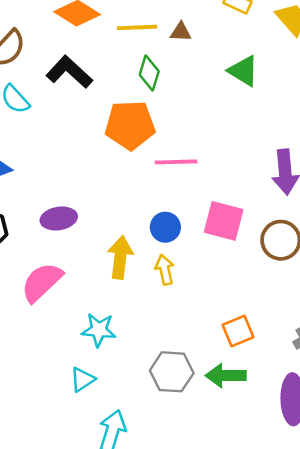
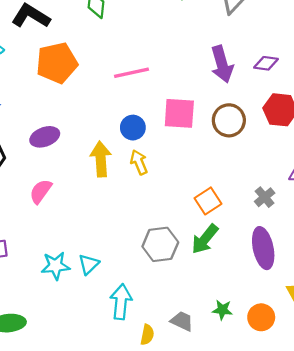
orange pentagon: (130, 125) -> (57, 63), moved
pink semicircle: (42, 282) -> (41, 191), size x0.7
cyan star: (99, 330) -> (56, 266), moved
green arrow: (226, 376) -> (205, 239), turned -40

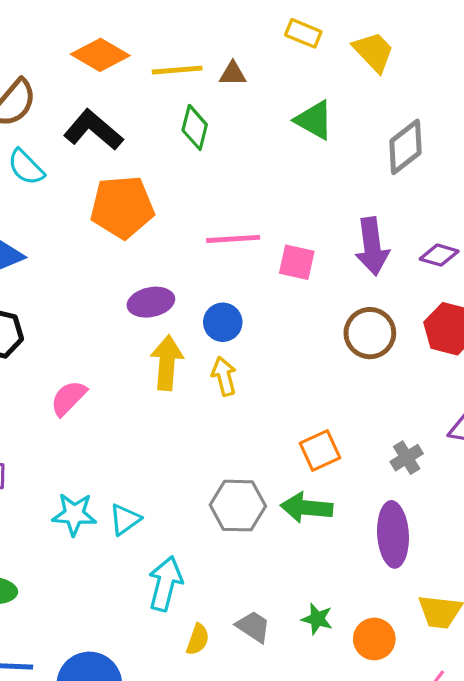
pink square: (179, 113) -> (297, 262), moved, size x0.7
purple ellipse: (45, 137) -> (151, 302), moved
green arrow: (205, 239) -> (307, 508), turned 48

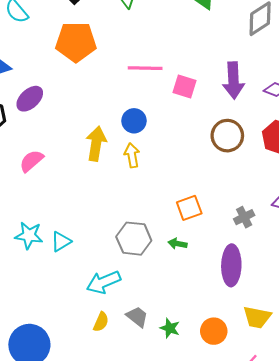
purple ellipse: (151, 302) -> (30, 99), moved, turned -36
green arrow: (307, 508) -> (178, 244), size x0.6
cyan arrow: (165, 584) -> (104, 282), moved, turned -132
green star: (317, 619) -> (170, 328), moved

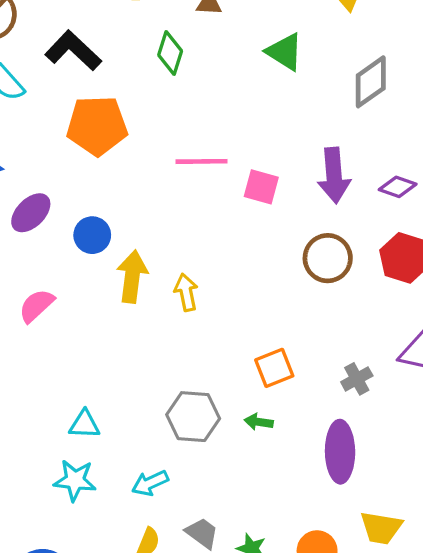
blue circle: (134, 121) -> (92, 235), moved
cyan star: (29, 235) -> (75, 480), moved
cyan triangle: (61, 241) -> (84, 424), turned 35
cyan arrow: (104, 282) -> (150, 483), size x0.7

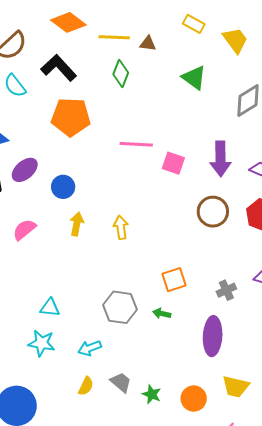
yellow arrow: (132, 277) -> (77, 224), moved, size x0.7

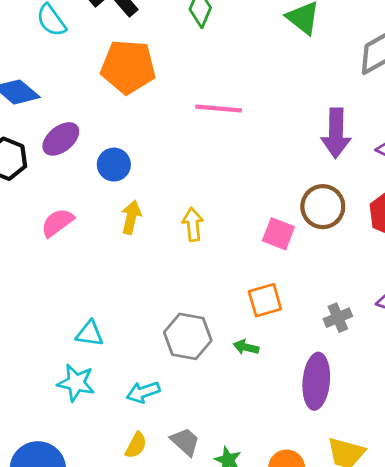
pink square: (173, 163) -> (278, 234), moved

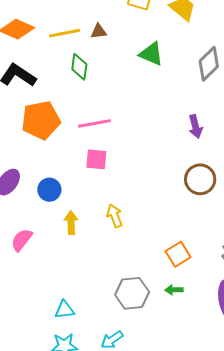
pink line: (219, 108) -> (95, 123), moved
purple arrow: (336, 133) -> (195, 127), size x0.7
pink square: (278, 234) -> (96, 159), moved

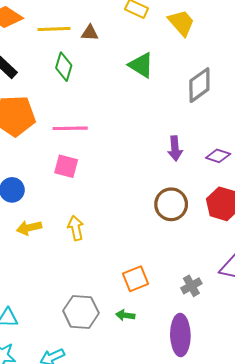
yellow arrow: (71, 223) -> (29, 228), turned -110

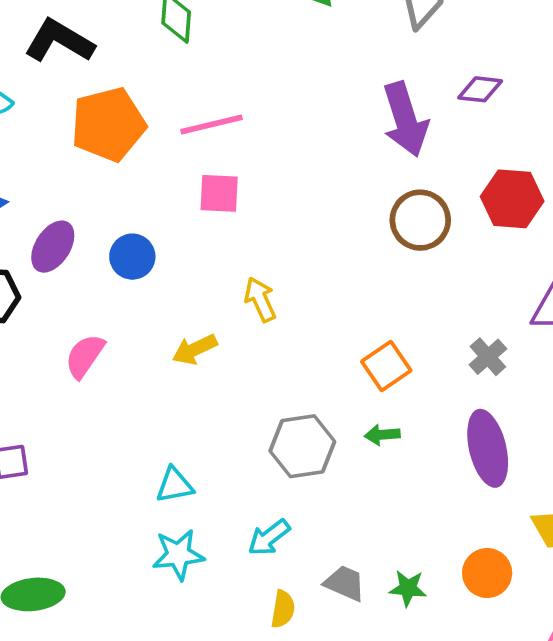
purple arrow: (175, 148) -> (405, 119), size x1.6
purple diamond: (218, 156) -> (480, 89), moved
yellow arrow: (29, 228) -> (195, 349), moved

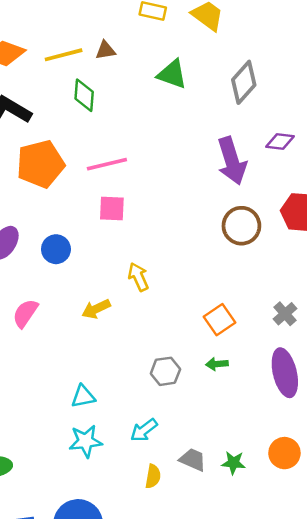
gray hexagon: (302, 446) -> (165, 371), size x0.7

